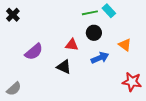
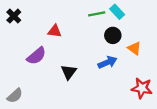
black circle: (94, 33) -> (113, 35), moved
red triangle: (72, 45) -> (55, 31), moved
black triangle: (64, 67) -> (69, 72), turned 42

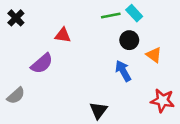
blue arrow: (107, 62) -> (123, 71), turned -96
black triangle: (69, 72) -> (98, 110), moved
gray semicircle: (15, 96) -> (16, 96), moved

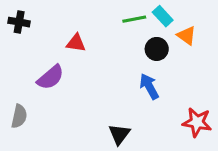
black cross: (16, 18) -> (19, 22), turned -35
orange triangle: (154, 55) -> (187, 36), moved
gray semicircle: (16, 96) -> (19, 116), turned -36

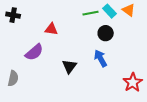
orange triangle: (187, 36) -> (129, 10), moved
red star: (197, 122) -> (133, 82), turned 30
black triangle: (119, 134) -> (69, 66), moved

